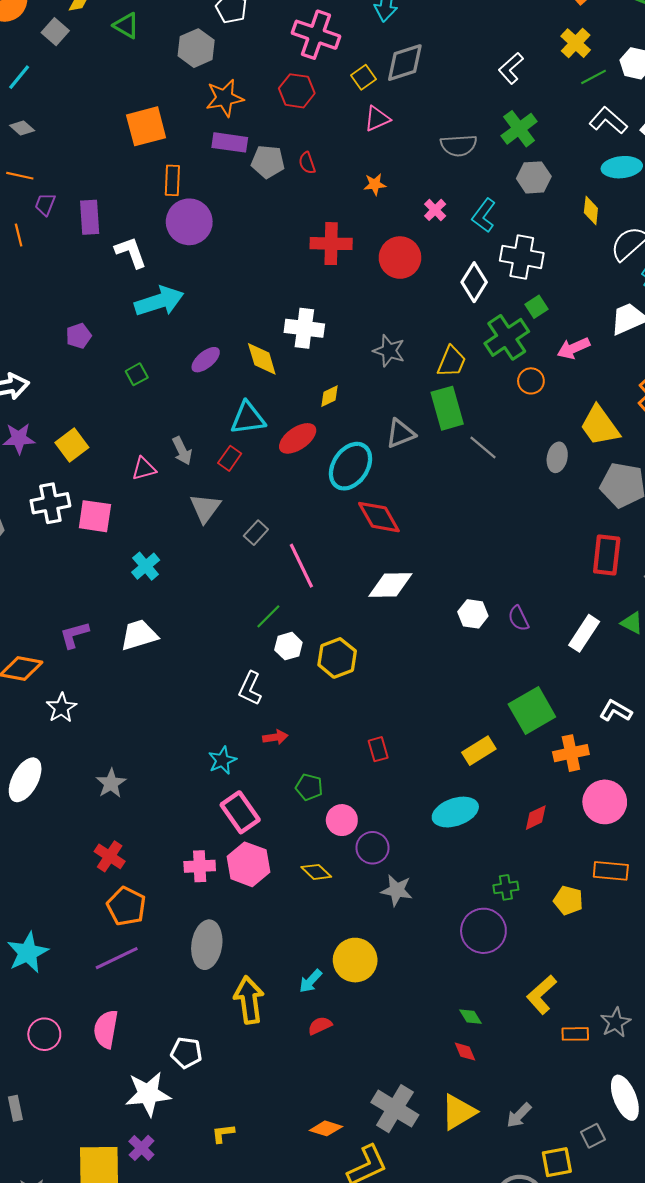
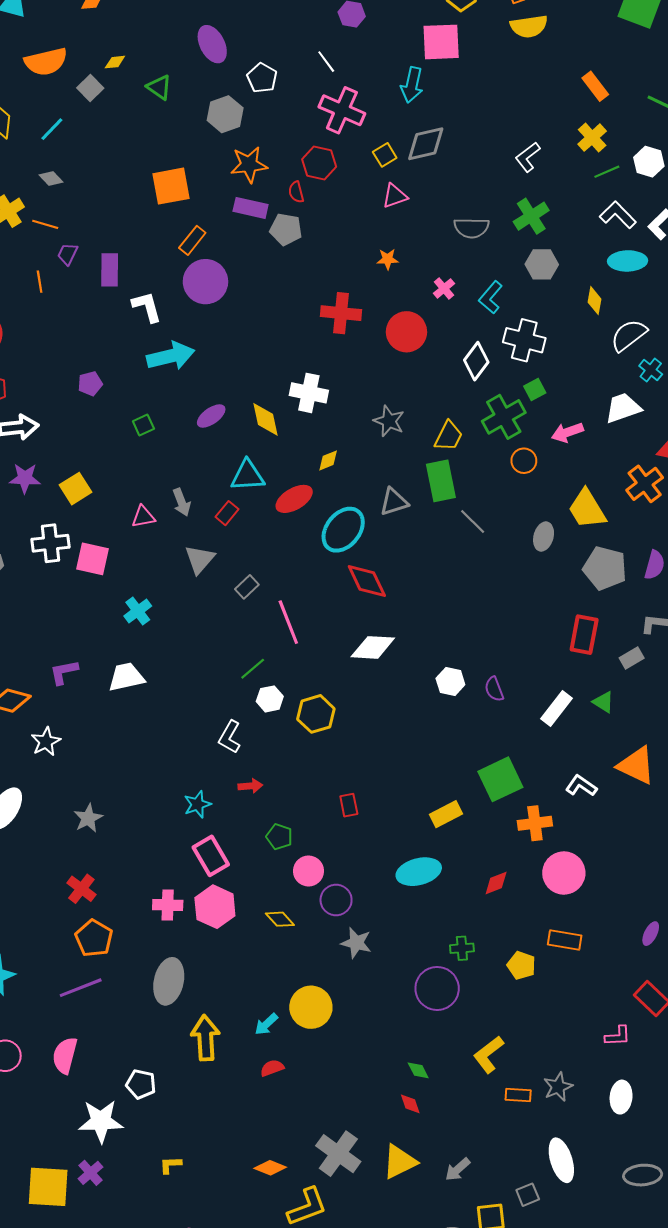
red semicircle: (307, 163) -> (296, 192), moved
orange rectangle: (172, 180) -> (192, 240), turned 32

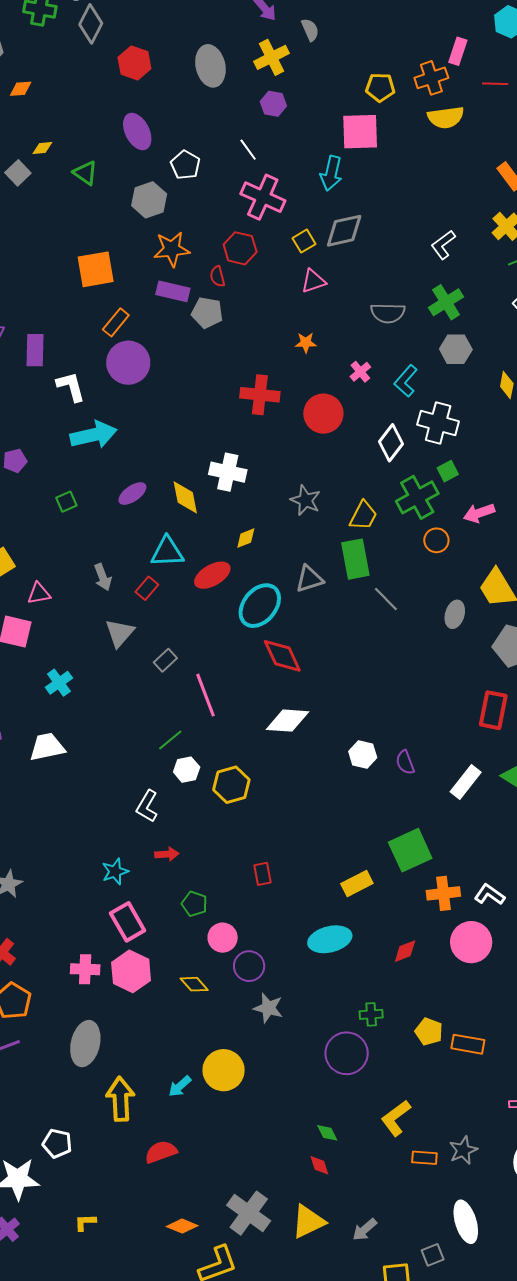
pink triangle: (143, 517) -> (39, 594), moved
white L-shape: (581, 786) -> (490, 895), moved
orange rectangle: (565, 940) -> (468, 1044), moved
red semicircle: (272, 1068) -> (161, 1152), moved, size x1.4

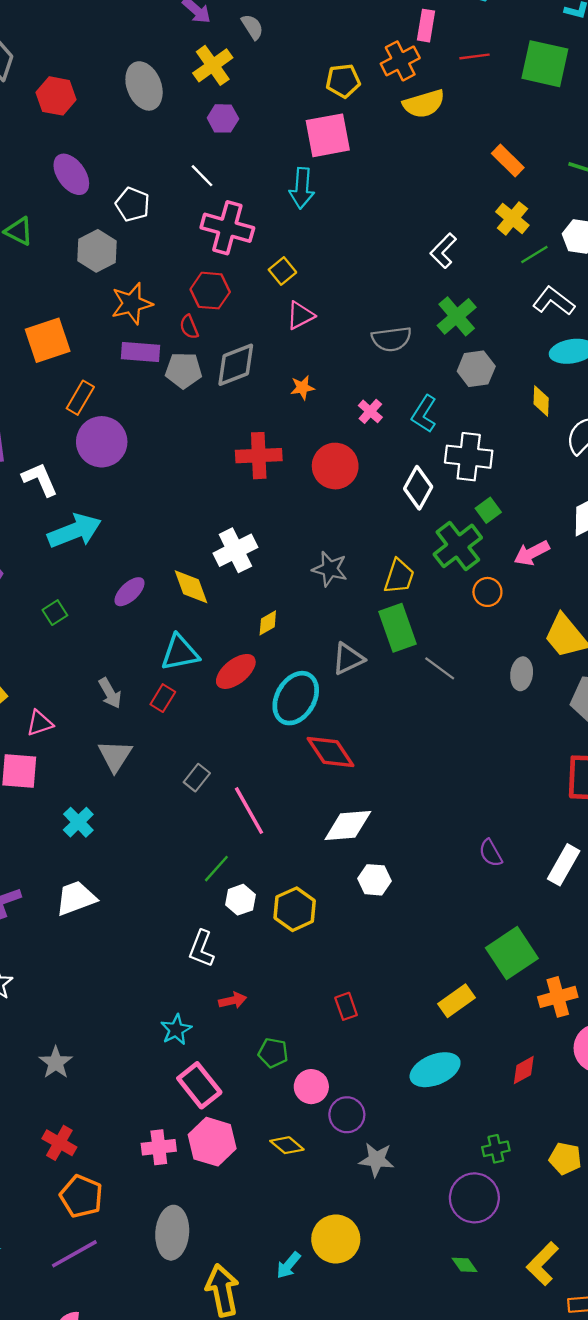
gray diamond: (344, 231) -> (236, 365), moved
white cross: (228, 472) -> (235, 550), turned -30
gray triangle: (120, 633) -> (115, 756), moved
white hexagon: (363, 755) -> (374, 880), moved
green diamond: (327, 1133) -> (464, 1265), moved

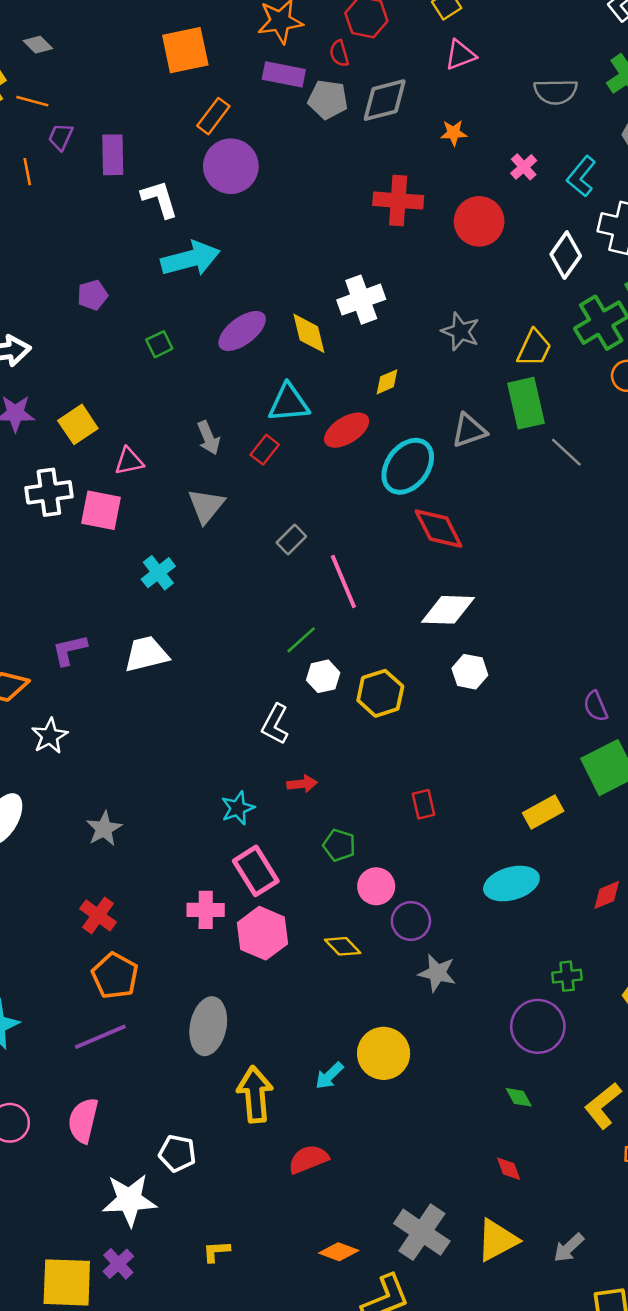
purple ellipse: (129, 592) -> (242, 331), size x1.4
purple semicircle: (491, 853) -> (596, 706), moved
pink cross: (159, 1147) -> (206, 910), moved

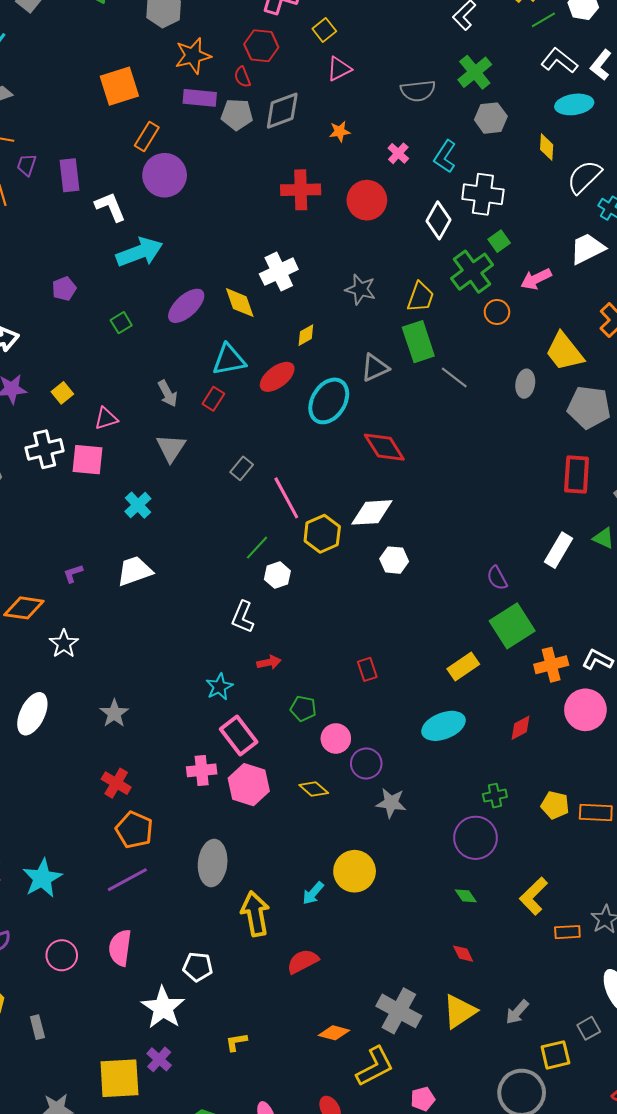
yellow square: (78, 424) -> (62, 393), size x0.7
red diamond: (438, 529) -> (384, 447), moved
purple L-shape: (69, 650) -> (73, 574), size x0.7
yellow hexagon: (380, 693) -> (322, 534), moved
white star: (129, 1200) -> (163, 1008), turned -30

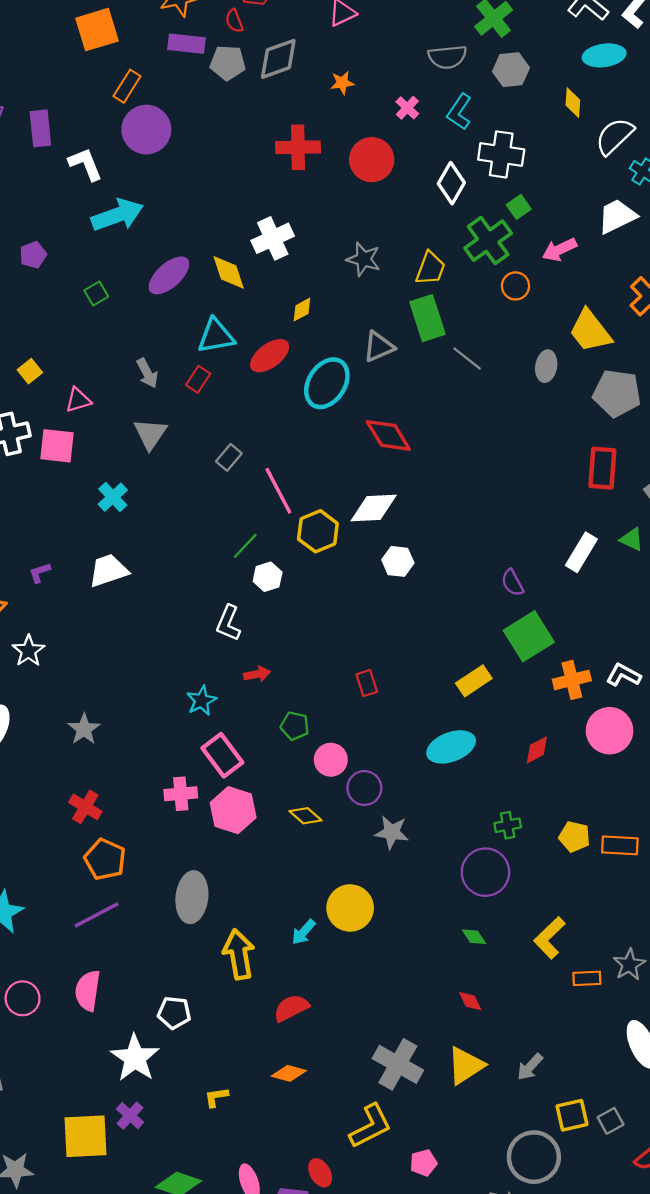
gray semicircle: (418, 91) -> (447, 57), moved
gray square: (589, 1028) -> (611, 1121), moved
orange diamond: (334, 1033) -> (289, 1073), moved

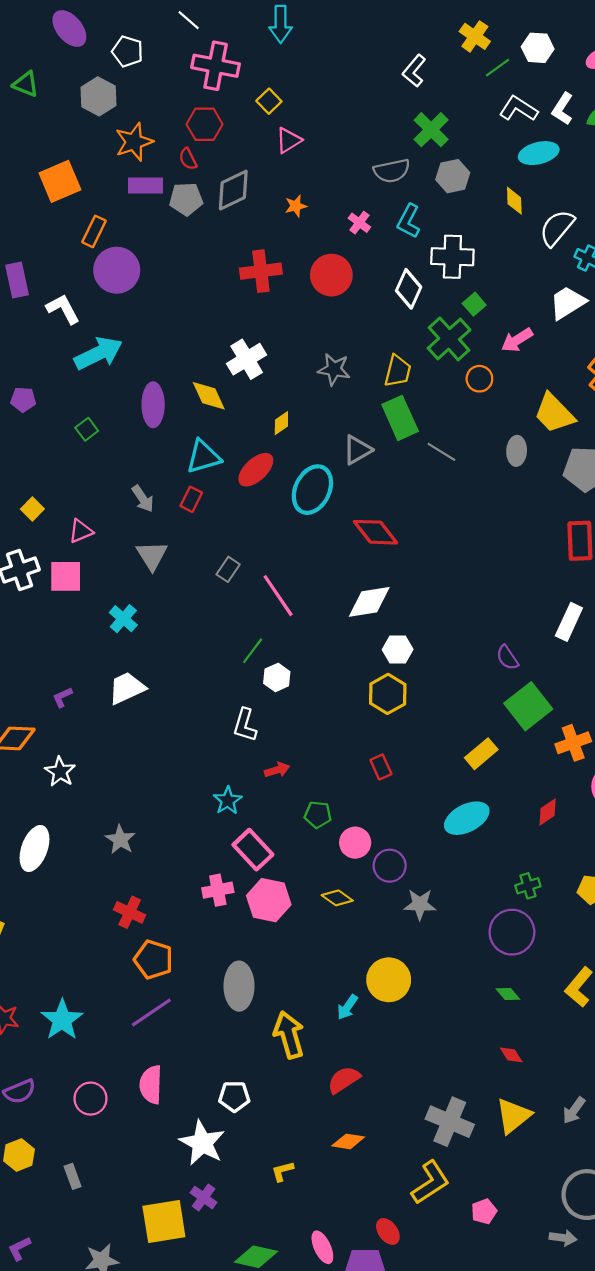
purple pentagon: (33, 255) -> (23, 400), turned 30
purple ellipse: (169, 275) -> (153, 405), turned -42
yellow hexagon: (318, 531) -> (388, 694), moved

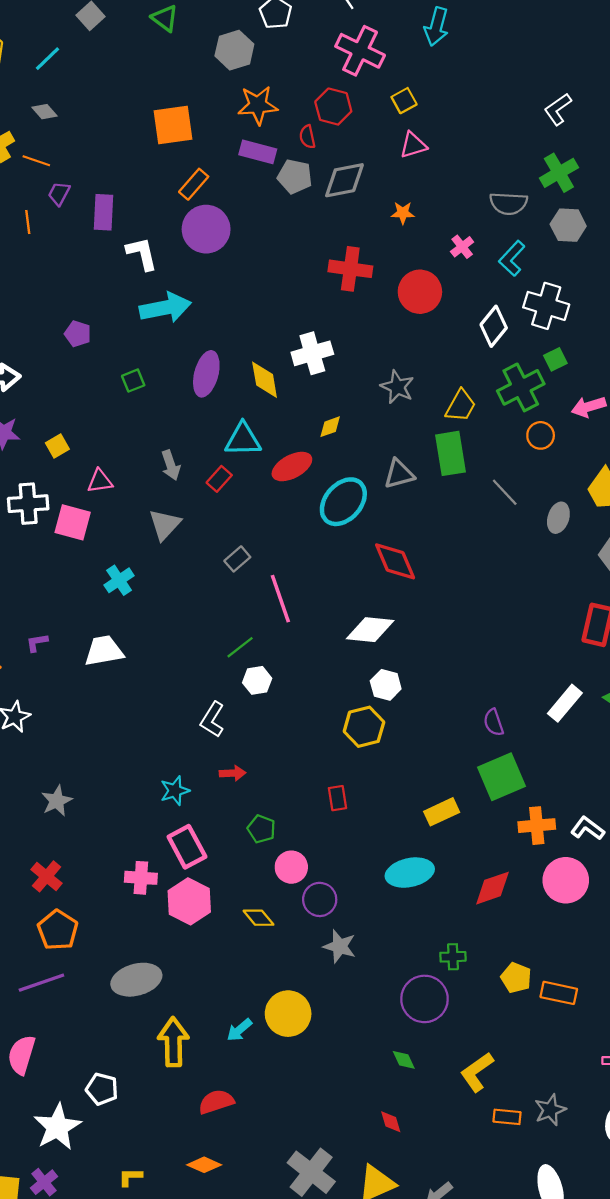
gray line: (441, 452) -> (505, 492), moved
red diamond: (548, 812) -> (492, 888), size x1.4
gray ellipse: (239, 986) -> (136, 980), turned 60

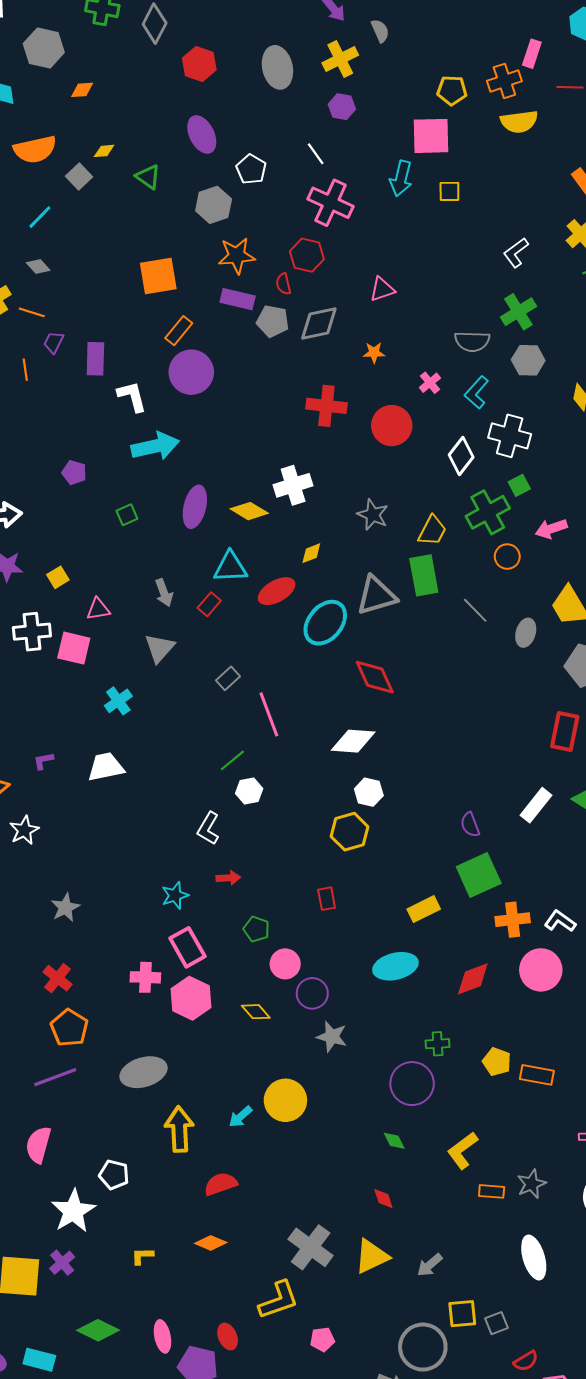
yellow square: (404, 101) -> (449, 191), moved, turned 30
yellow diamond: (265, 380) -> (249, 511), turned -48
gray triangle: (399, 474) -> (376, 596), size x1.4

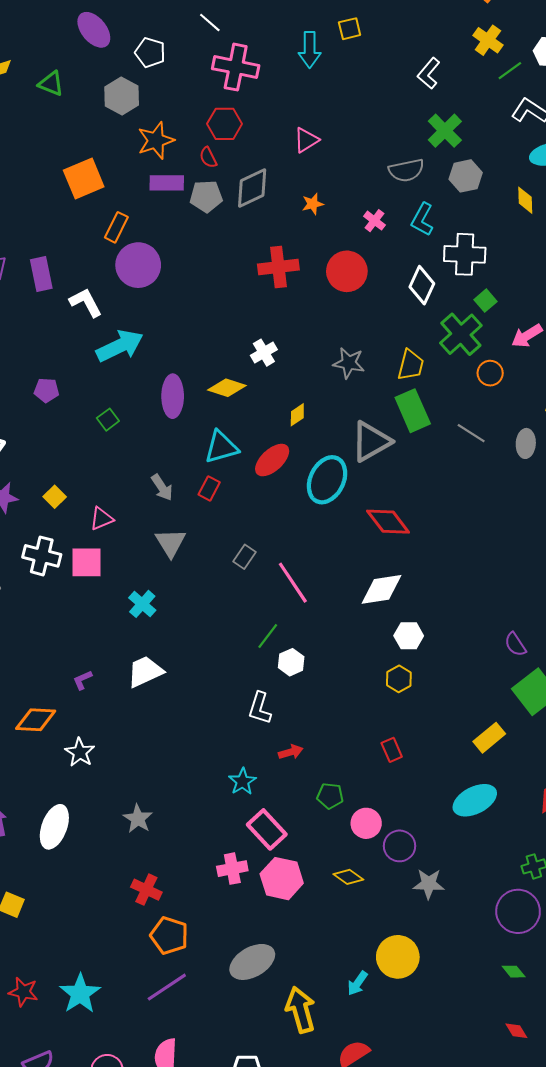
cyan arrow: (401, 178) -> (310, 50), moved
white cross: (293, 485) -> (264, 353), size x0.7
white cross: (32, 632) -> (42, 556), turned 33
yellow hexagon: (350, 832) -> (399, 679), size x0.7

